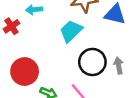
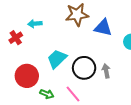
cyan trapezoid: (71, 31) -> (57, 59), moved

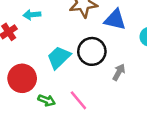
black circle: (84, 68) -> (92, 51), moved
gray arrow: (106, 71) -> (119, 72), turned 40

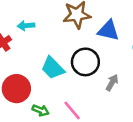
cyan trapezoid: (59, 58) -> (53, 68), turned -90

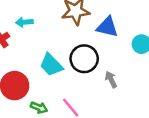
gray arrow: (112, 83) -> (111, 79), turned -56

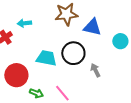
cyan trapezoid: (51, 65) -> (46, 58), turned 145

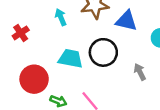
cyan arrow: (24, 23) -> (61, 17), moved, turned 72
gray arrow: (95, 70) -> (140, 72), moved

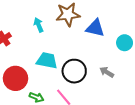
black circle: (103, 52) -> (74, 71), moved
gray arrow: (140, 72) -> (107, 72), turned -32

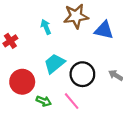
cyan trapezoid: (47, 61) -> (54, 63), turned -50

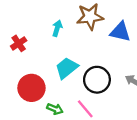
cyan arrow: (46, 27) -> (57, 28), turned 40

